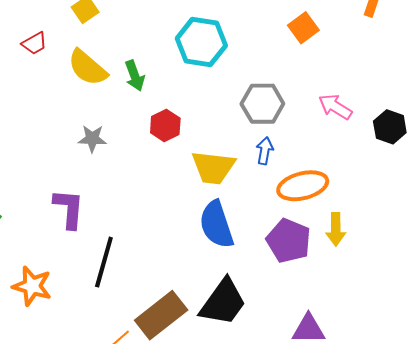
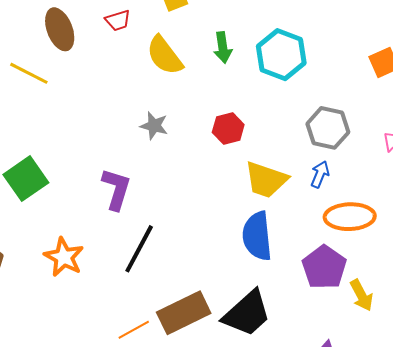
green arrow: (135, 76) -> (223, 47), moved
yellow arrow: (336, 229) -> (362, 295), moved, turned -40

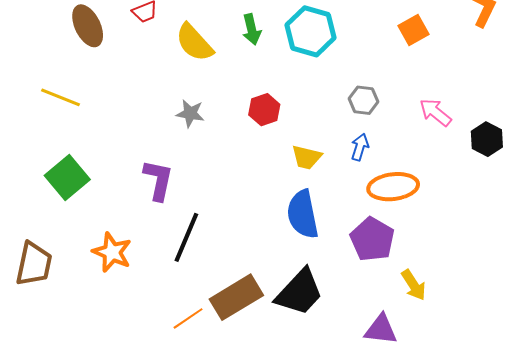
yellow line: (29, 73) -> (60, 97), moved
gray hexagon: (328, 128) -> (363, 100), size x0.7
yellow trapezoid: (266, 180) -> (307, 157), size x0.7
yellow arrow: (362, 295) -> (414, 285), moved

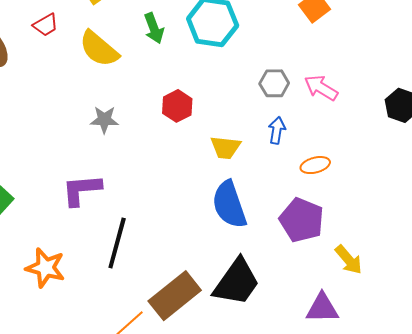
pink arrow: (435, 112) -> (321, 88), moved
purple L-shape: (158, 180) -> (81, 190), turned -99
orange ellipse: (393, 187) -> (315, 165), size x0.6

